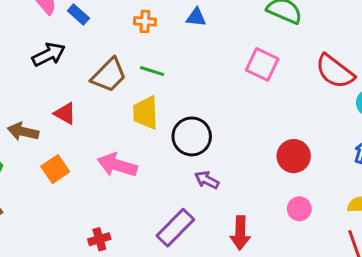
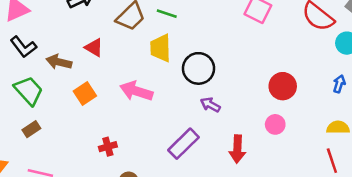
pink circle: (299, 209) -> (275, 124), moved
red cross: (99, 239) -> (108, 147), moved

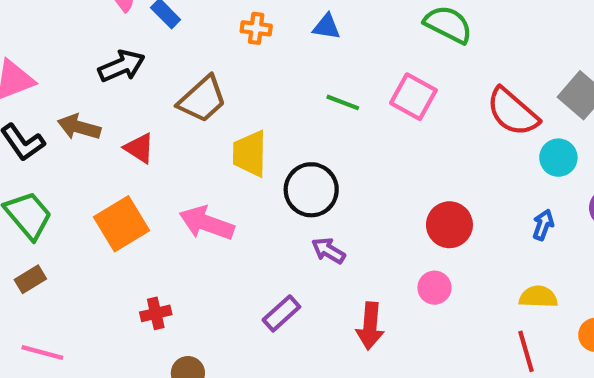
green line: (167, 14) -> (343, 102), moved
brown arrow: (59, 62) -> (79, 127), moved
orange square: (85, 93) -> (121, 224), size x1.4
purple rectangle: (184, 144) -> (281, 313), size x0.7

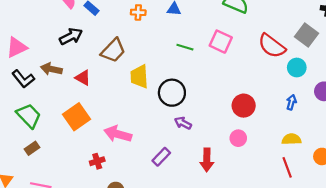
pink arrow: (207, 223) -> (118, 134), moved

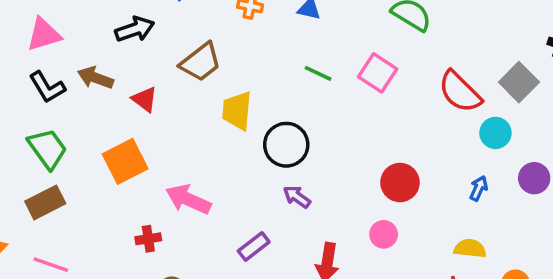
brown rectangle: (32, 148) -> (45, 202), size x1.5

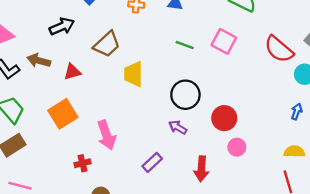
red triangle: (145, 99) -> (72, 72), turned -48
black circle: (286, 145) -> (185, 95), moved
red circle: (400, 183) -> (224, 118), moved
pink arrow: (188, 199) -> (107, 135), turned -128

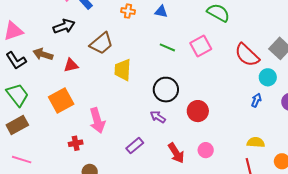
pink square: (224, 41) -> (201, 46), turned 30
blue arrow: (297, 112) -> (256, 100), moved
pink circle: (237, 147) -> (206, 150), moved
red arrow: (201, 169) -> (176, 153), turned -40

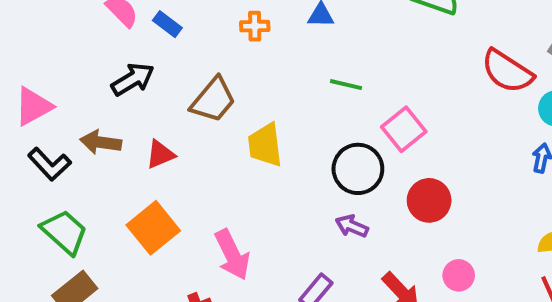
pink square: (201, 46) -> (404, 129), moved

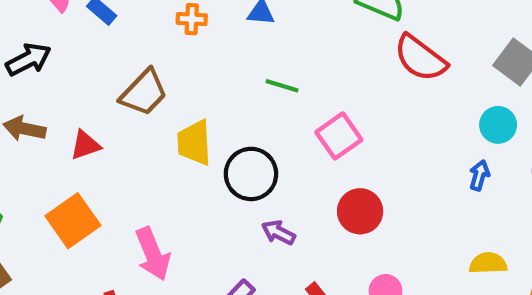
red semicircle: (507, 71) -> (420, 58), moved
black arrow: (133, 79) -> (28, 59), moved
black circle: (358, 169) -> (251, 174), moved

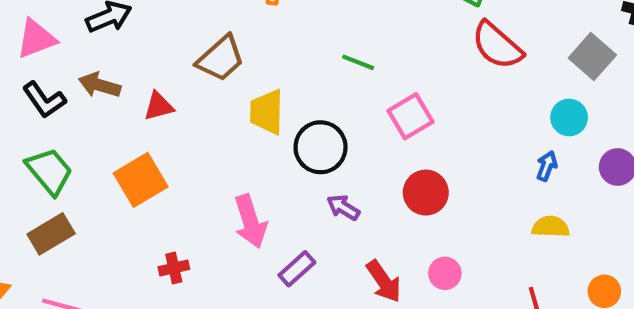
pink arrow: (153, 254) -> (250, 221), moved
yellow semicircle: (488, 263) -> (551, 227), moved

